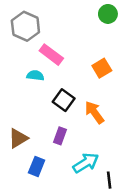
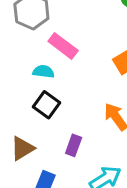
black square: (64, 100) -> (46, 105), moved

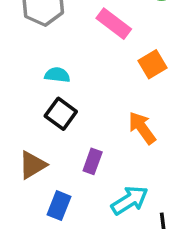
pink rectangle: (63, 46) -> (114, 24), moved

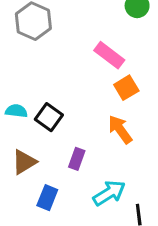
pink rectangle: (114, 24) -> (109, 55), moved
orange square: (153, 64) -> (126, 88), moved
cyan semicircle: (57, 75) -> (16, 111), moved

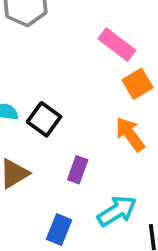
blue rectangle: (47, 198) -> (59, 230), moved

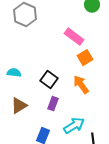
black square: (44, 119) -> (49, 80), moved

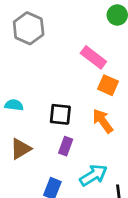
orange square: (85, 58) -> (108, 85), turned -35
black square: (49, 80) -> (60, 114), turned -30

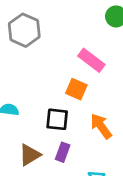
orange square: (108, 85) -> (76, 89), moved
brown triangle: (21, 149) -> (30, 155), moved

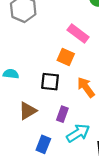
purple rectangle: (63, 152) -> (62, 114), moved

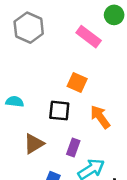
pink rectangle: (78, 34) -> (89, 37), moved

